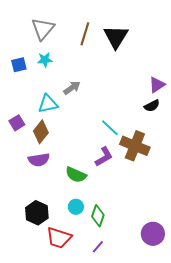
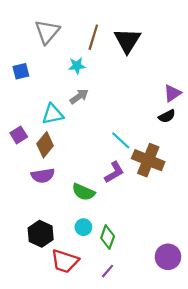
cyan star: (45, 60) -> (77, 66), moved

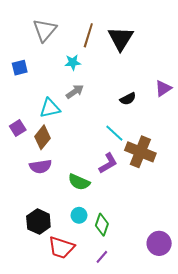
black semicircle: (167, 116) -> (128, 99), moved

